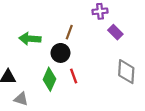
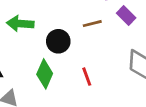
brown line: (69, 32) -> (92, 24), moved, turned 56
red line: (74, 76) -> (87, 77), moved

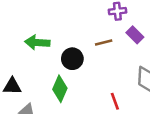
red line: (87, 77) -> (115, 101), moved

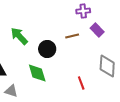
green arrow: (37, 42) -> (19, 36), turned 42
green diamond: (60, 89) -> (37, 73), turned -40

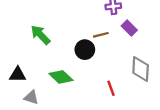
black circle: (47, 49) -> (85, 50), moved
green diamond: (37, 73) -> (61, 77), turned -30

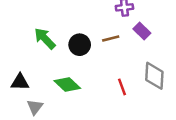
black circle: (85, 50) -> (80, 45), moved
red line: (111, 88) -> (122, 87), moved
gray triangle: (31, 97) -> (35, 107), turned 49

